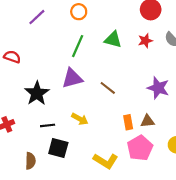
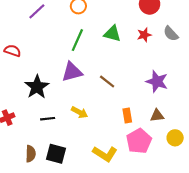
brown triangle: (147, 121) -> (157, 116), moved
black square: (58, 148) -> (56, 154), moved

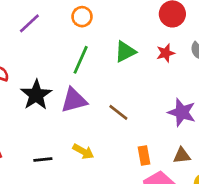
green triangle: (112, 34) -> (125, 52), turned -42
black star: (37, 87) -> (36, 95), moved

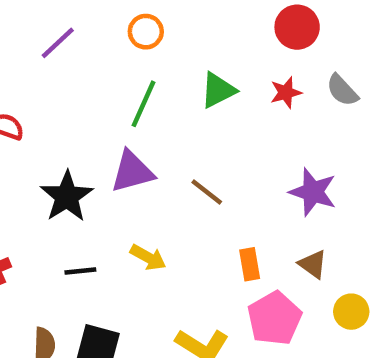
black star: (36, 95) -> (67, 196), moved
brown triangle: (182, 156) -> (313, 264), turned 42

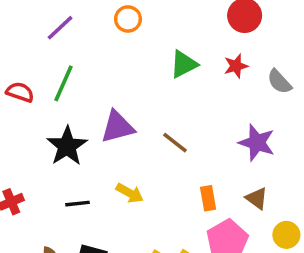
gray semicircle: (342, 90) -> (279, 82), moved
green line: (144, 104) -> (64, 83), moved

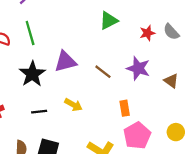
red star: (236, 66) -> (147, 33), moved
green line: (64, 83) -> (30, 33), turned -40
purple star: (257, 143) -> (138, 68), moved
brown triangle: (257, 198) -> (171, 81), moved

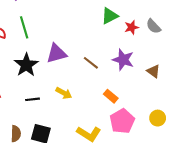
green triangle: (109, 20) -> (110, 16), moved
orange rectangle: (125, 108) -> (111, 96), turned -40

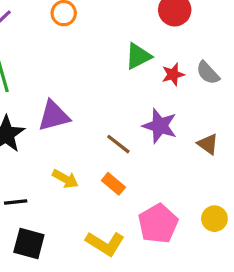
brown line: (91, 63) -> (118, 144), moved
orange rectangle: (111, 96) -> (113, 184), moved
black line: (32, 99) -> (16, 202), moved

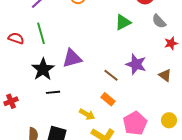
gray semicircle: (208, 73) -> (159, 21), moved
red star: (173, 74) -> (171, 43), moved
yellow arrow: (65, 179) -> (87, 114), moved
black line: (16, 202) -> (53, 92), moved

